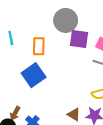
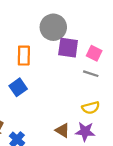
blue square: (34, 75) -> (18, 87), size x0.7

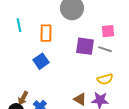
purple square: (68, 48) -> (85, 46), moved
pink square: (94, 53) -> (108, 31), turned -32

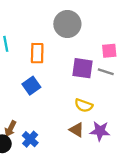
yellow semicircle: (105, 79) -> (84, 105), moved, turned 35

